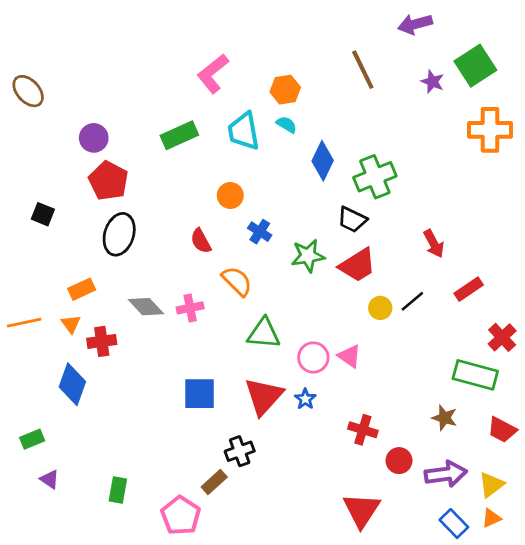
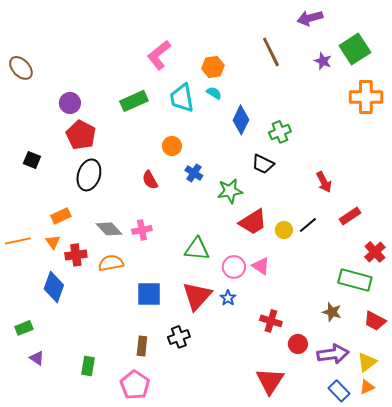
green cross: (375, 177) -> (280, 132), size x0.7
red trapezoid: (357, 265) -> (253, 222), moved
orange semicircle: (237, 281) -> (111, 263), moved, turned -55
brown rectangle: (214, 482) -> (142, 346), moved, turned -42

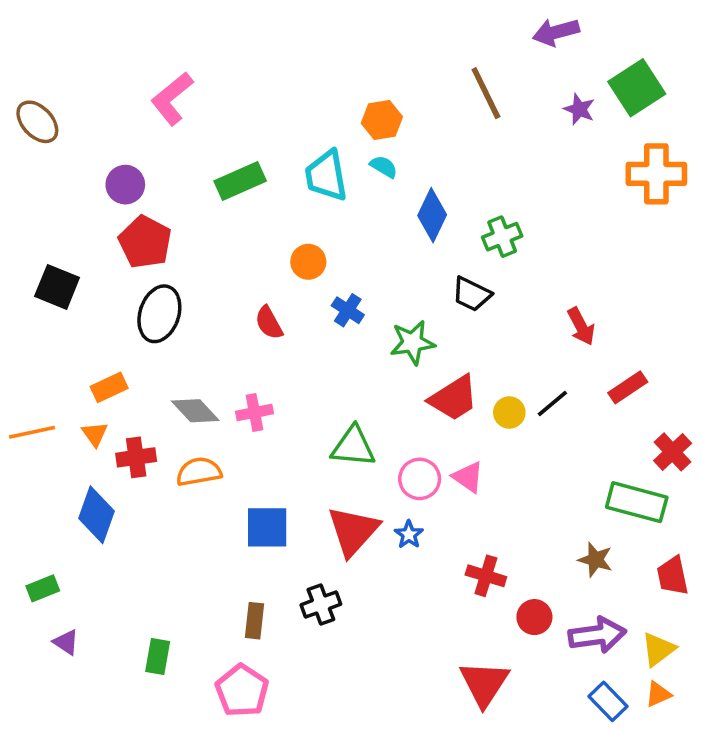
pink L-shape: (159, 55) -> (172, 98), moved
black square: (32, 160) -> (57, 287), size x1.4
red trapezoid: (375, 321) -> (673, 576), turned 50

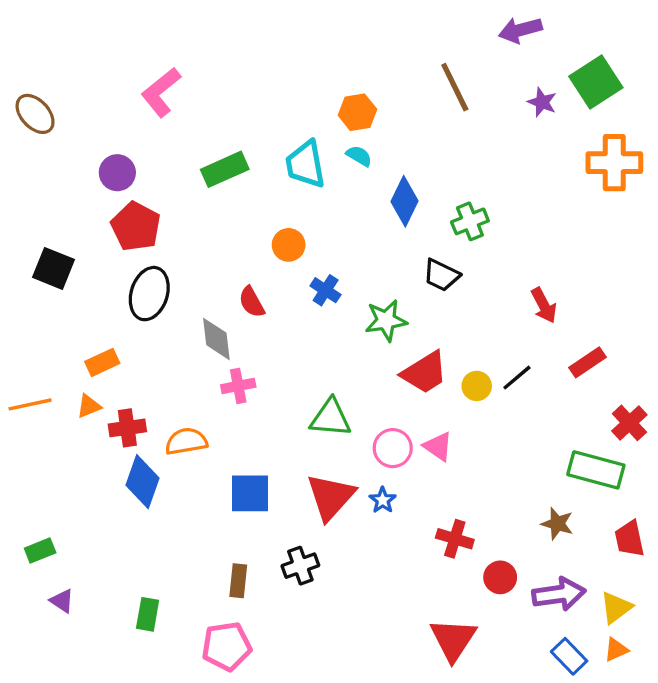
gray diamond: (195, 411) -> (216, 339), moved, turned 36
orange triangle: (95, 434) -> (89, 406), turned 44
blue diamond: (97, 515) -> (143, 482), moved
pink pentagon: (242, 691) -> (226, 646), turned 30

